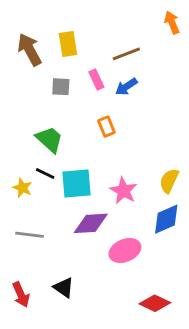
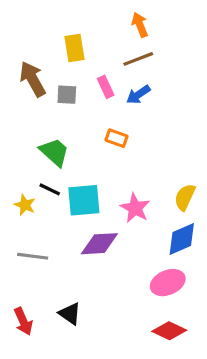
orange arrow: (172, 23) -> (140, 25), moved
brown arrow: (29, 50) -> (33, 79), moved
orange rectangle: (106, 127) -> (116, 138), turned -48
pink ellipse: (125, 250) -> (168, 283), moved

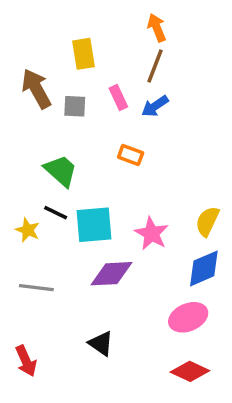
brown line: (138, 59) -> (155, 66), turned -48
black triangle: (70, 314) -> (101, 343), moved

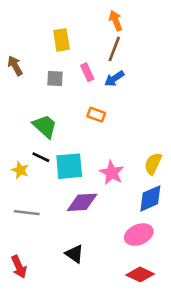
brown arrow: (36, 89) -> (15, 66), moved, size x0.7

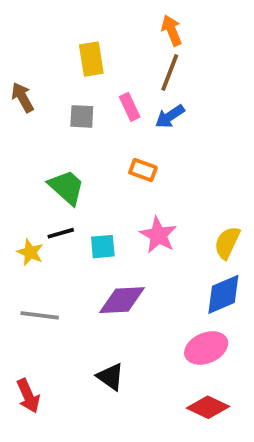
black line: (41, 157) -> (61, 233), turned -42
cyan square: (69, 166) -> (103, 247), size x0.6
pink star: (112, 173) -> (158, 235), moved

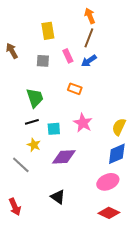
green trapezoid: (66, 187) -> (35, 98), turned 30
yellow star: (30, 252) -> (34, 145), moved
gray line: (40, 315) -> (21, 165), turned 36

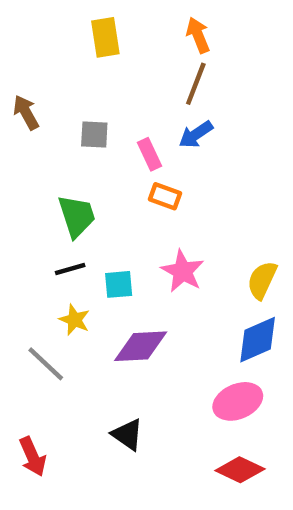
yellow rectangle: (48, 31) -> (105, 37), moved
pink rectangle: (68, 56) -> (150, 154), moved

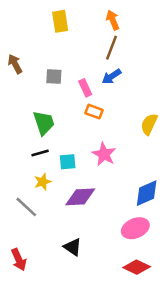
yellow semicircle: (262, 280) -> (149, 124), moved
yellow star: (74, 320) -> (43, 182), turned 30

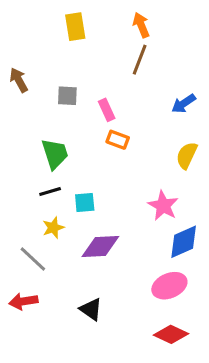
blue arrow: (112, 76) -> (184, 104), moved
pink star: (104, 154) -> (163, 206), moved
red arrow: (19, 260) -> (23, 301), moved, turned 105

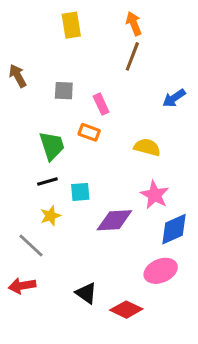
orange rectangle: (118, 140) -> (89, 132), moved
yellow semicircle: (187, 155) -> (147, 147), moved, turned 80
purple diamond: (100, 246) -> (114, 220), moved
red diamond: (171, 334) -> (126, 310), moved

